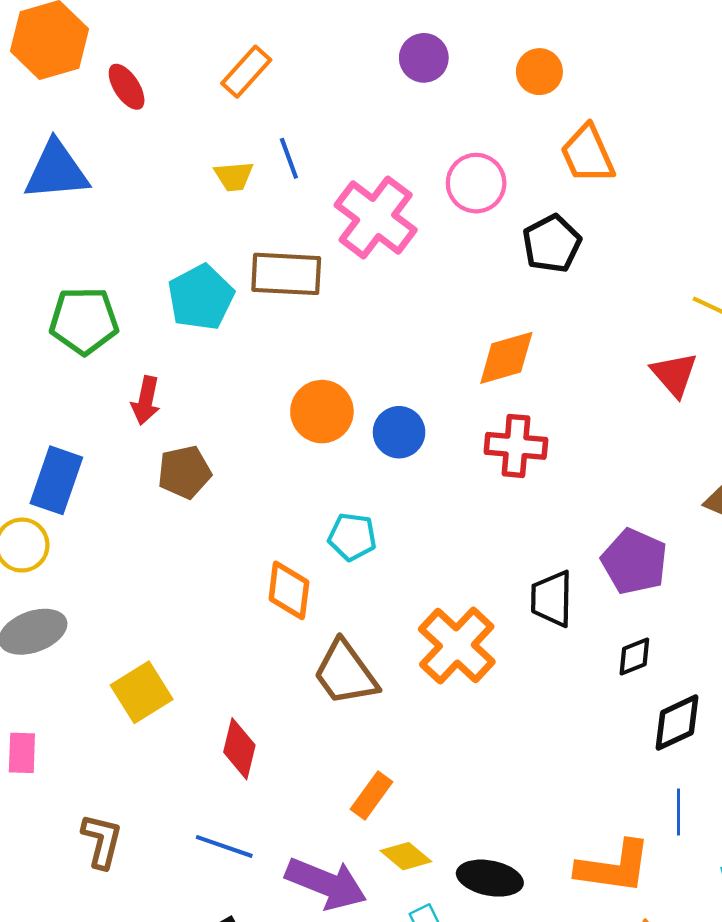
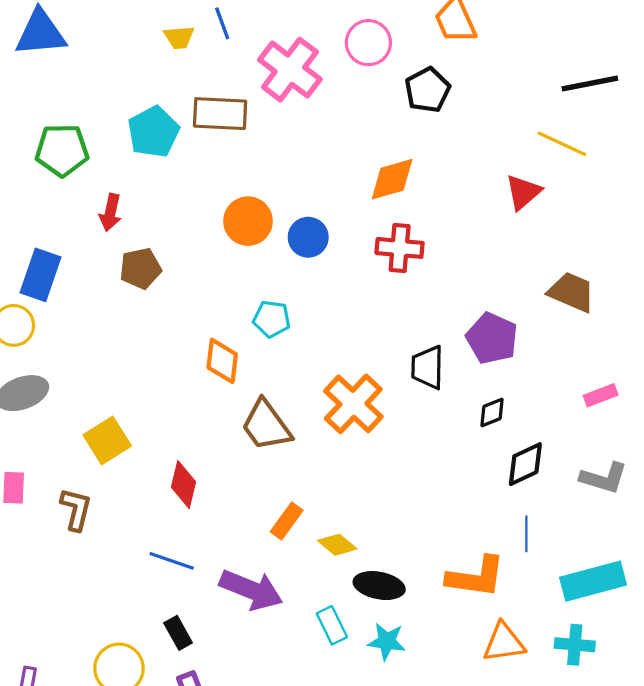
red triangle: (674, 374) -> (523, 192), turned 30
brown L-shape: (102, 841) -> (76, 509), moved
yellow diamond: (406, 856) -> (337, 545), moved

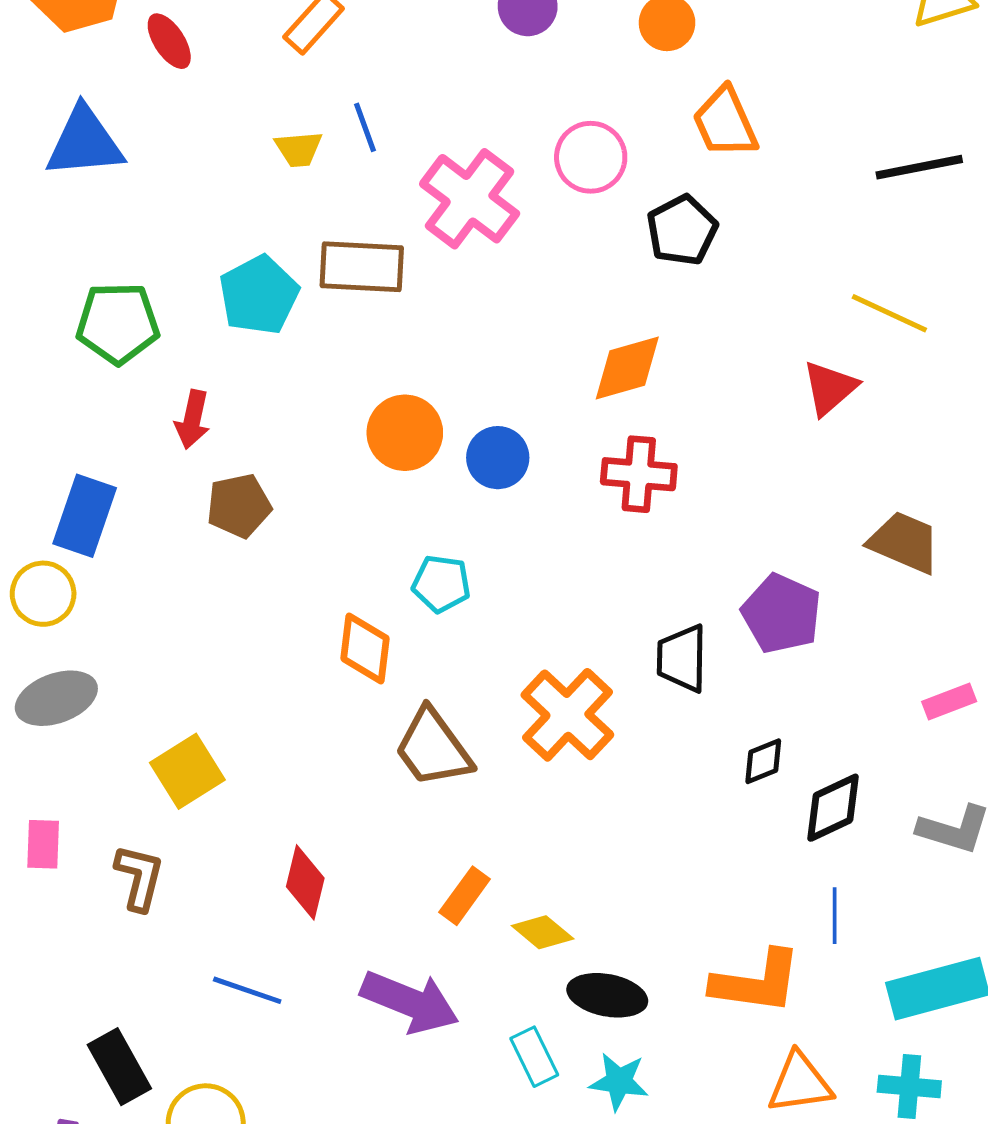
black line: (590, 84) -> (919, 167), moved
black diamond: (492, 412) -> (763, 761), moved
red diamond: (183, 484) -> (305, 882), moved
blue line: (172, 561) -> (247, 990), moved
black rectangle: (178, 633) -> (119, 1067), moved, size x1.4

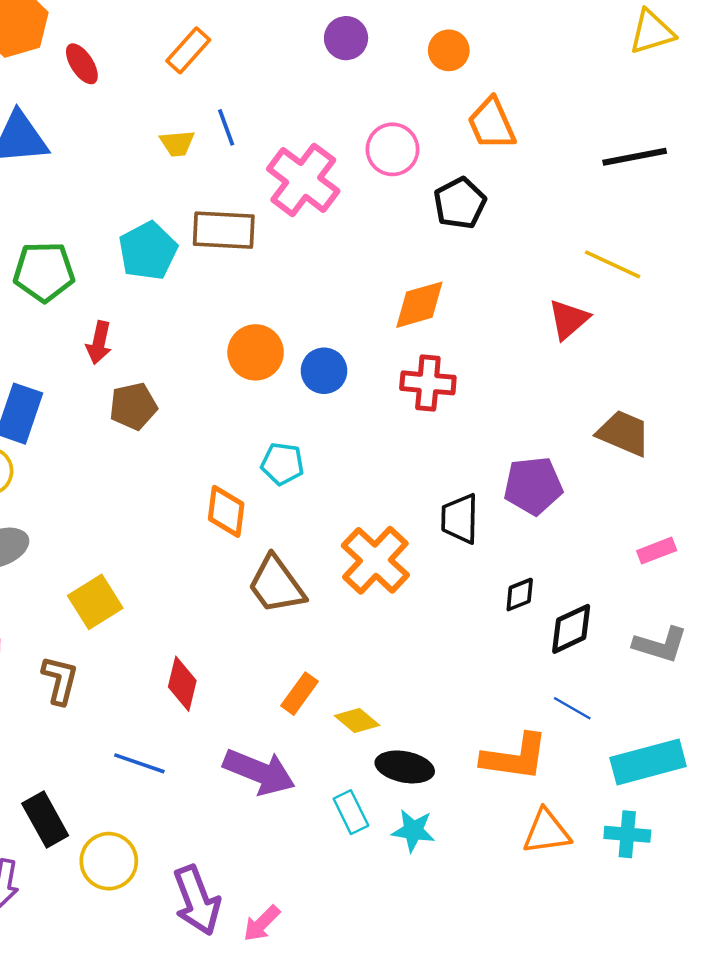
purple pentagon: (782, 614) -> (533, 486), turned -30
blue line: (835, 916) -> (572, 708), turned -60

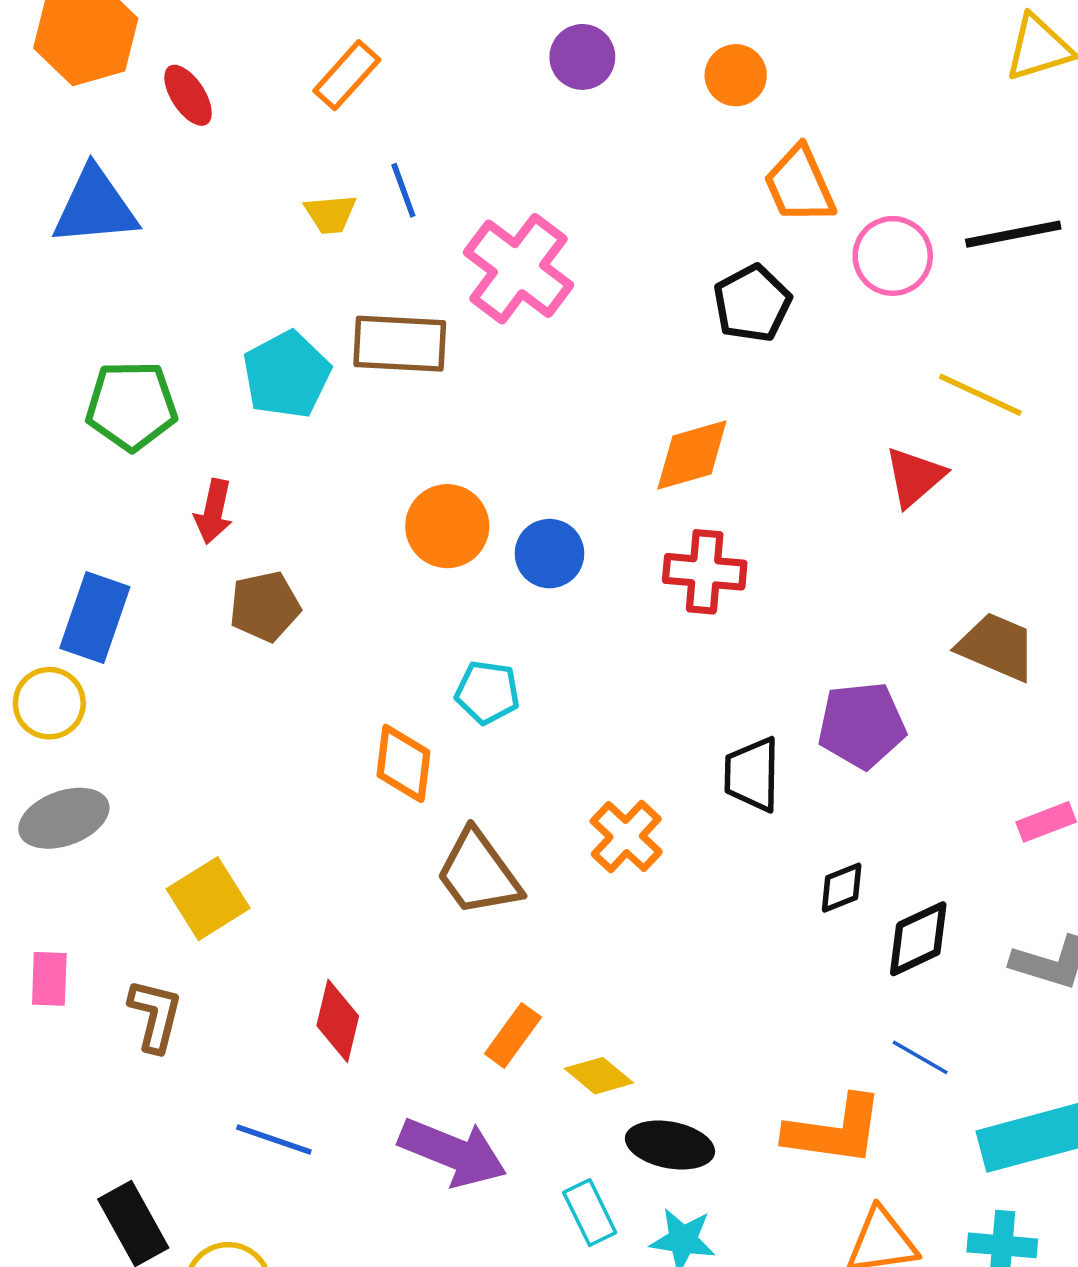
pink circle: (392, 149) -> (893, 256), moved
orange cross: (375, 560) -> (626, 836), size x0.7

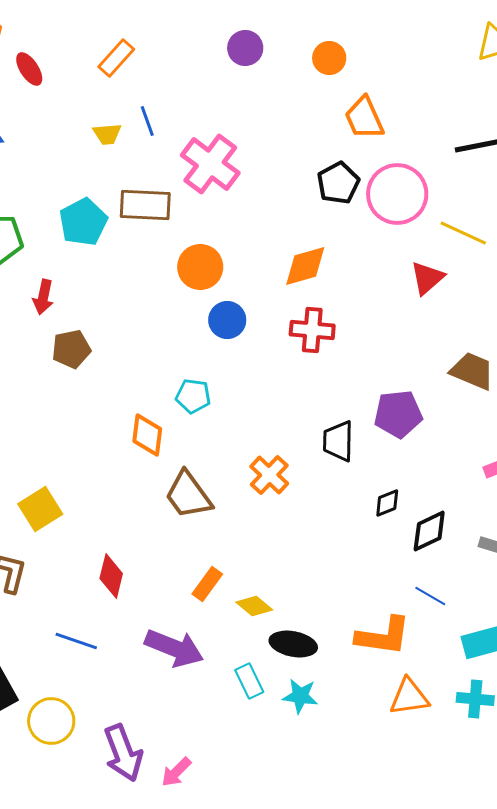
pink circle: (893, 256) -> (397, 194), moved, size x1.4
orange circle: (447, 526) -> (200, 267), moved

